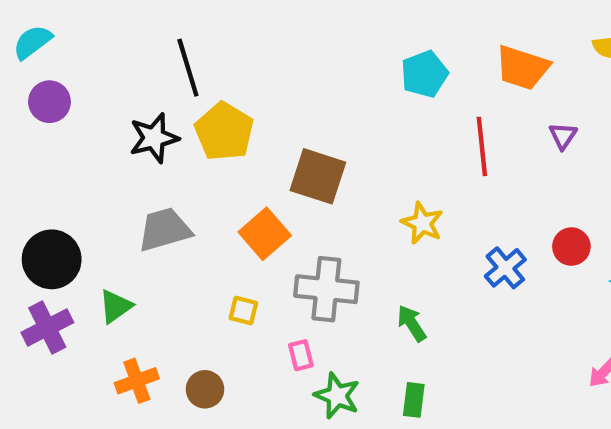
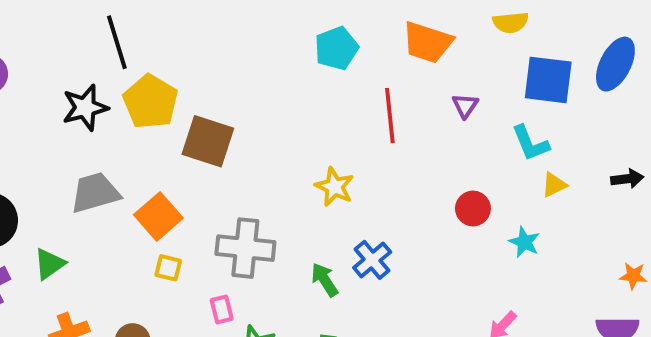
brown square: (318, 176) -> (208, 141), moved
orange square: (265, 234) -> (158, 216), moved
blue cross: (505, 268) -> (372, 260), moved

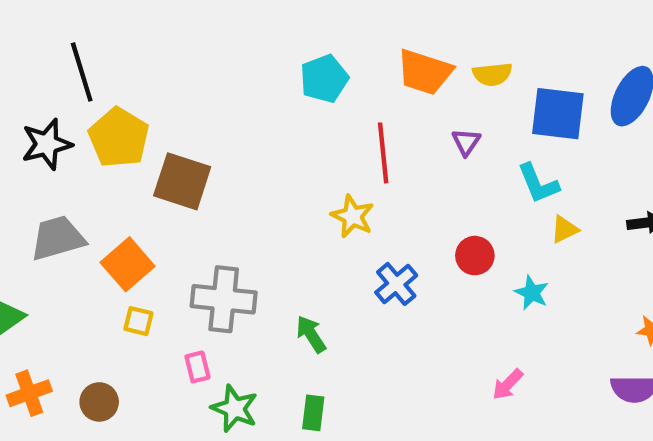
yellow semicircle: (511, 23) -> (492, 74), moved
yellow star: (334, 187) -> (353, 216), moved
blue cross: (372, 260) -> (396, 284), moved

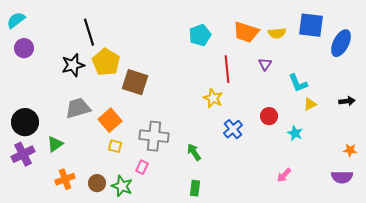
blue square: (558, 114) -> (311, 25), moved
pink rectangle: (197, 367) -> (142, 167), turned 40
green star: (235, 408) -> (122, 186), moved

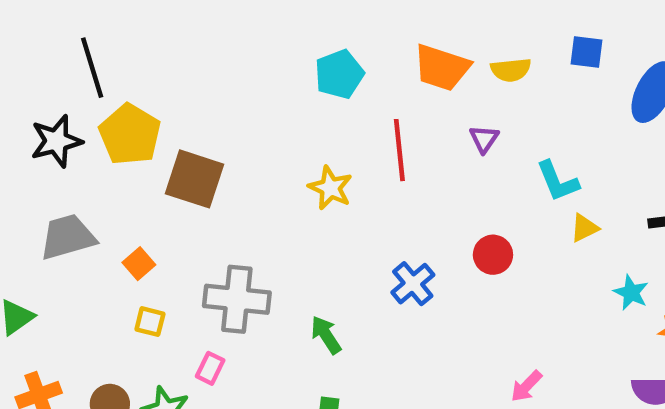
blue square: (311, 25) -> (587, 52), size x0.6
yellow star: (213, 98) -> (330, 188), moved
orange square: (110, 120) -> (139, 264), size x0.6
cyan star: (295, 133) -> (631, 293), moved

